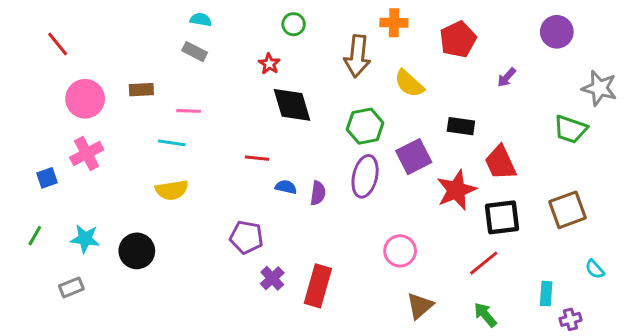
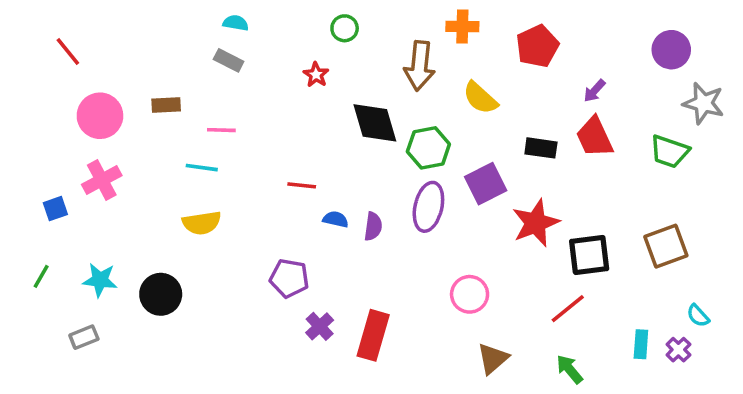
purple circle: (557, 32) -> (671, 50), moved
black diamond: (292, 105) -> (375, 123), moved
red trapezoid: (500, 163) -> (595, 137), moved
purple cross: (570, 319) -> (678, 350), moved, turned -30

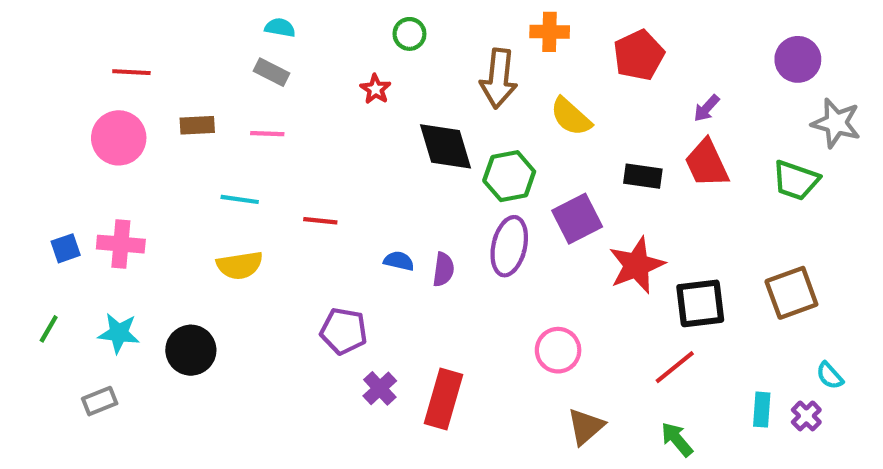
red line: (68, 51) -> (131, 72), moved, turned -48
pink line: (221, 130) -> (267, 134), moved
pink cross: (102, 180) -> (121, 244), moved, turned 33
red line: (302, 185) -> (320, 221), moved

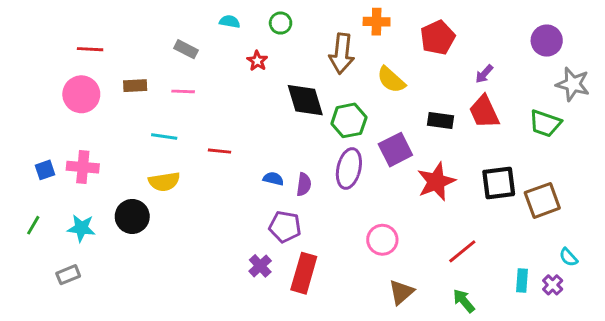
cyan semicircle: (280, 28) -> (230, 22), moved
black square: (700, 303) -> (499, 183), moved
purple pentagon: (344, 331) -> (285, 227), moved
black circle: (191, 350) -> (132, 216), moved

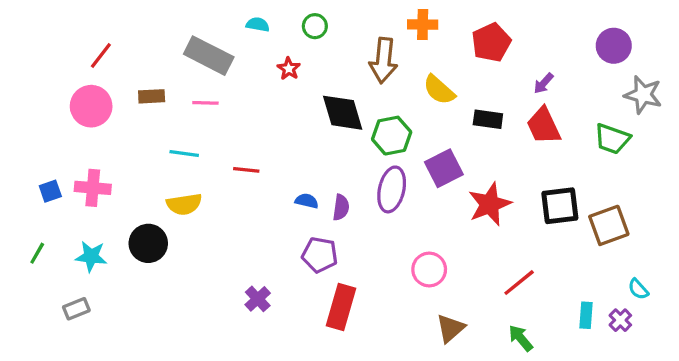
red line: (90, 49) -> (101, 56), turned -55
gray rectangle: (186, 49) -> (209, 56), size x1.8
black rectangle: (441, 120) -> (488, 119), moved
purple cross: (260, 266) -> (258, 299), moved

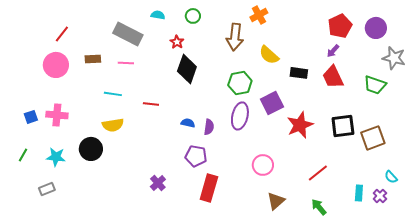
orange cross: (423, 25) -> (259, 15), turned -30
red pentagon: (491, 42) -> (340, 26), moved
black diamond: (343, 113) -> (187, 69), moved, turned 36

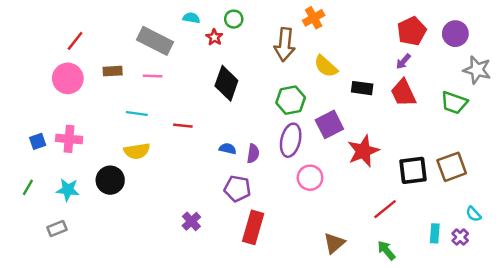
red star: (177, 42) -> (214, 37), moved
black square: (343, 126) -> (413, 170), moved
pink circle: (263, 165) -> (310, 178), moved

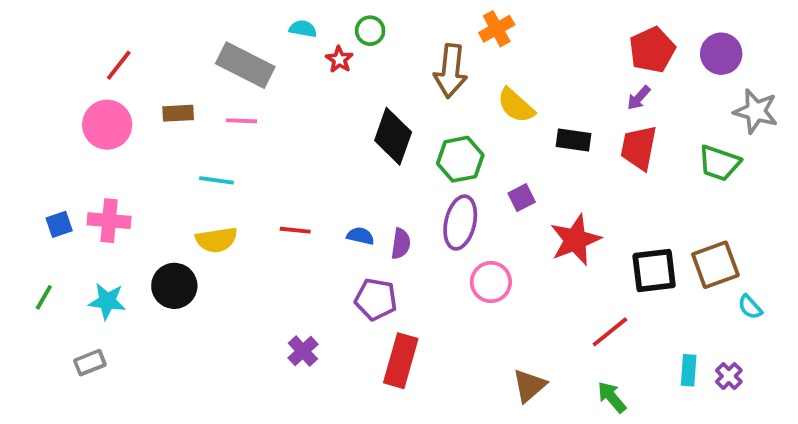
black diamond: (226, 83) -> (393, 136), moved
red trapezoid: (403, 93) -> (639, 148), turned 36
purple square: (329, 124) -> (522, 198), size x0.6
red line: (183, 126) -> (295, 230), moved
cyan semicircle: (474, 214) -> (750, 307), moved

